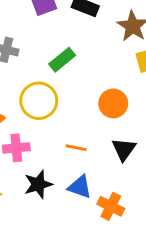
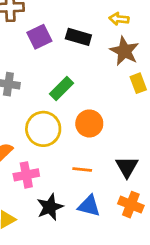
orange circle: (113, 103) -> (89, 123), moved
orange cross: (111, 206) -> (131, 205), moved

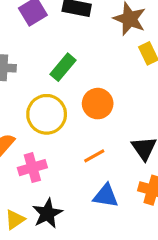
orange line: (82, 170) -> (94, 156), turned -30
black star: (50, 207) -> (47, 213), moved

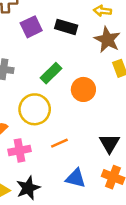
orange circle: (98, 104) -> (83, 89), moved
orange line: (94, 156) -> (59, 143), moved

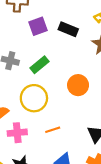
green rectangle: (51, 73) -> (40, 65), moved

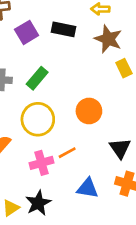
orange circle: (78, 85) -> (89, 111), moved
pink cross: (17, 133) -> (41, 163), moved

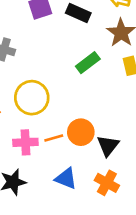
green rectangle: (37, 78) -> (88, 63), moved
orange circle: (89, 111) -> (81, 132), moved

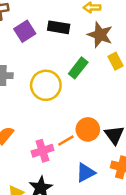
yellow circle: (32, 98) -> (46, 85), moved
blue triangle: (66, 178) -> (86, 173), turned -35

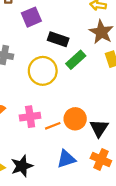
black rectangle: (59, 27) -> (58, 39), moved
pink cross: (42, 151) -> (30, 117), moved

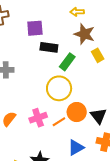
purple square: (31, 17) -> (35, 28), moved, turned 30
yellow circle: (43, 71) -> (59, 88), moved

